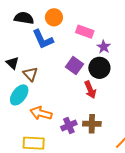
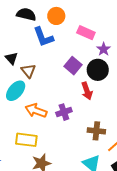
brown cross: (92, 124) -> (96, 131), moved
purple cross: (69, 125) -> (64, 112), moved

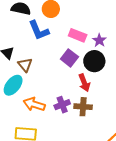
pink rectangle: (86, 33) -> (78, 35), moved
brown cross: (96, 131) -> (83, 107), moved

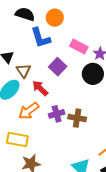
purple square: (69, 58) -> (58, 67), moved
red arrow: (84, 83) -> (40, 88), moved, turned 150
orange arrow: (34, 104) -> (29, 111), turned -60

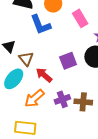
pink rectangle: (79, 46) -> (80, 18), moved, turned 36
purple square: (58, 67) -> (68, 61), moved, turned 30

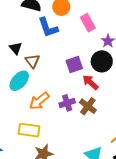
red arrow: (44, 75) -> (90, 82), moved
brown cross: (83, 102) -> (88, 106), turned 30

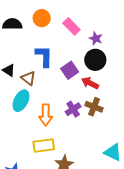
blue L-shape: (48, 28) -> (44, 56), moved, turned -145
orange arrow: (39, 101) -> (46, 115), turned -35

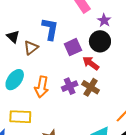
brown triangle: (28, 78) -> (31, 48), turned 35
cyan ellipse: (21, 101) -> (15, 80), moved
yellow rectangle: (44, 146) -> (20, 117), moved

